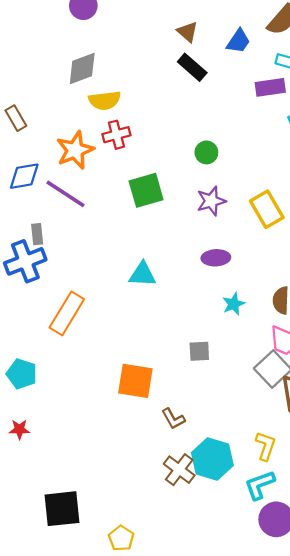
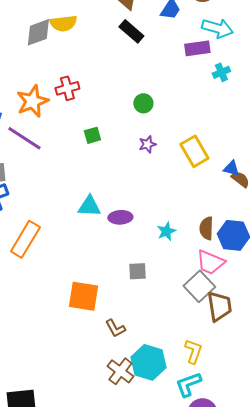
yellow semicircle: (105, 100) -> (63, 23), moved
green square: (146, 190) -> (92, 135), size x0.6
purple star: (211, 201) -> (147, 144), size x0.7
purple ellipse: (216, 258) -> (120, 217), moved

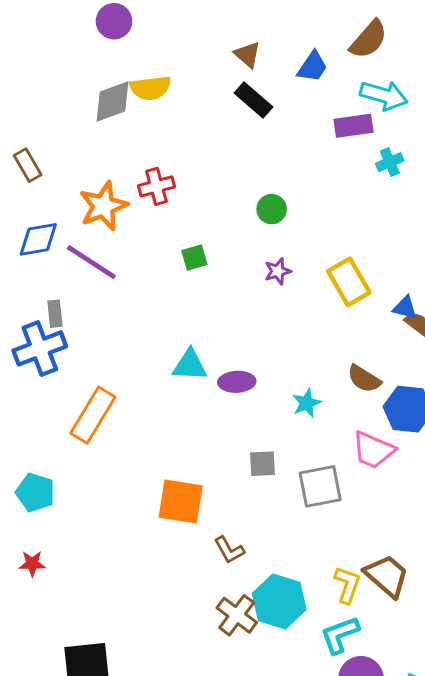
brown semicircle: (206, 228) -> (364, 379), moved, turned -60
gray square: (199, 286) -> (320, 486), moved, turned 32
brown trapezoid: (219, 306) -> (387, 576), moved, turned -40

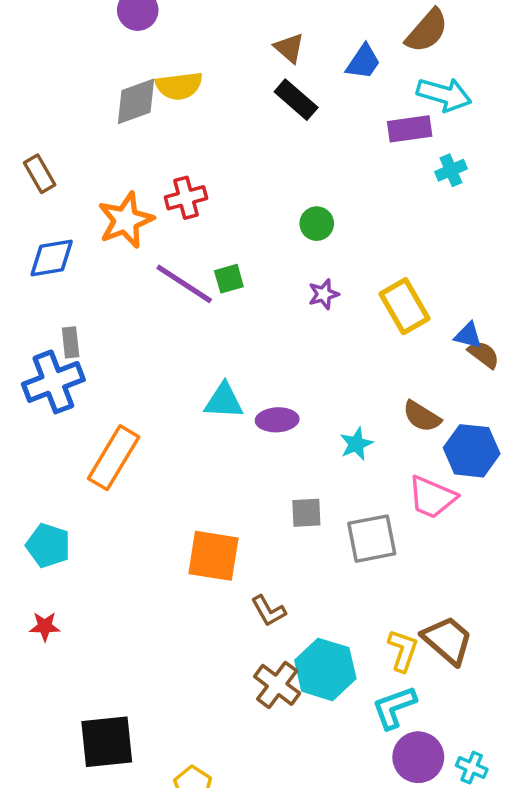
purple line: (91, 262) -> (184, 284), moved

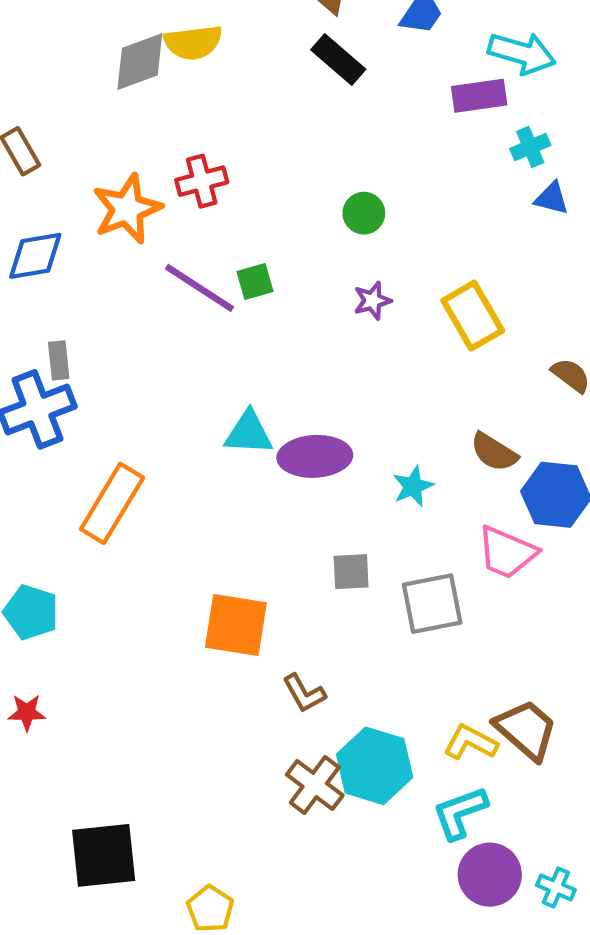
blue triangle: (468, 335) -> (552, 198), moved
purple ellipse: (277, 420) -> (315, 456), size x1.4
yellow L-shape: (403, 650) -> (471, 742), turned -81

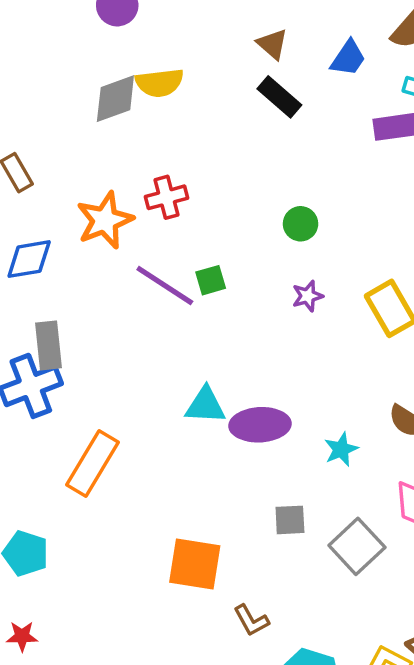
gray rectangle: (59, 360) -> (48, 345), size x1.5
gray square: (432, 604) -> (357, 546), turned -32

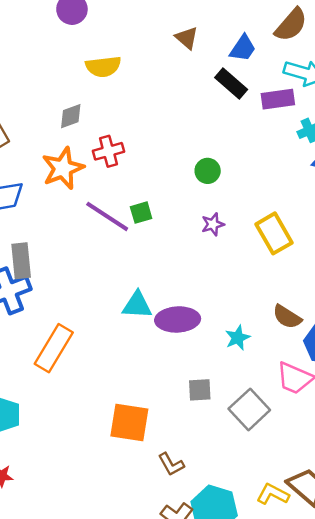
black rectangle: (279, 97) -> (231, 84), moved
gray diamond: (115, 99) -> (71, 116), moved, size x0.7

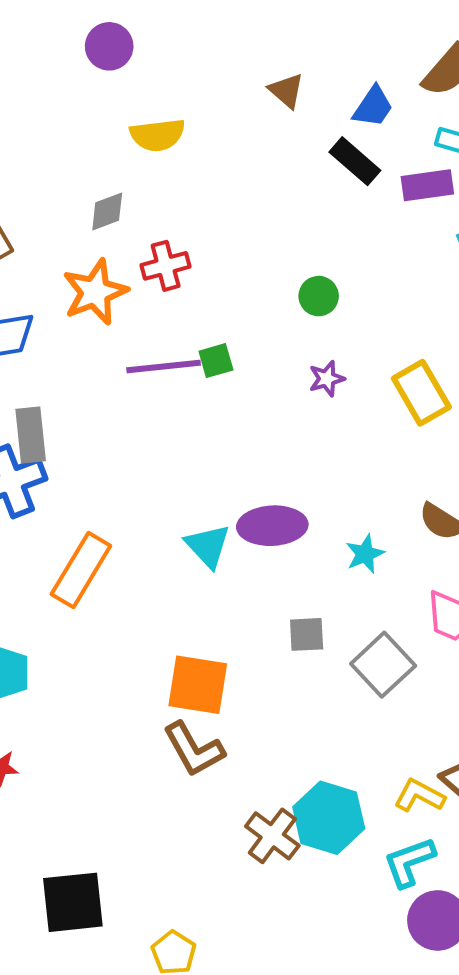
purple line: (107, 216) -> (164, 367), turned -39
cyan triangle: (137, 305) -> (208, 546), moved, turned 44
brown L-shape: (171, 464) -> (194, 749), moved, size x1.5

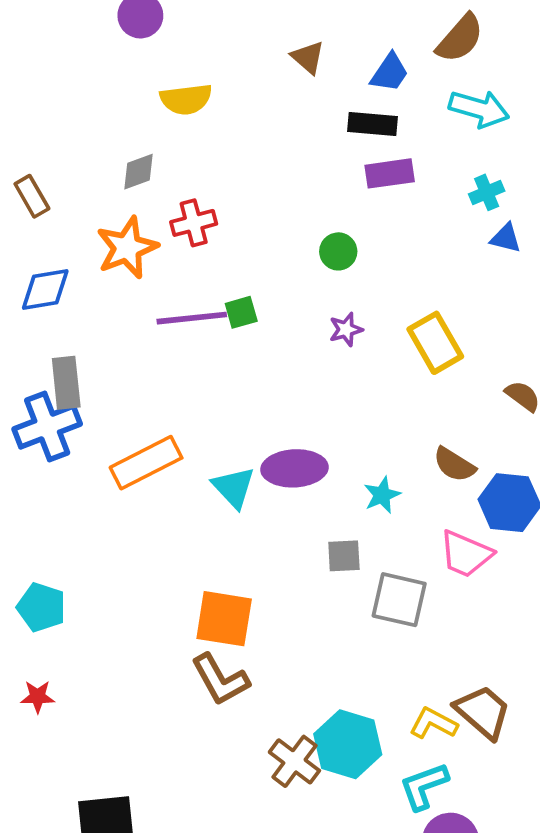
black rectangle: (355, 161) -> (372, 124), turned -36
purple rectangle: (427, 185) -> (390, 173), moved
orange rectangle: (81, 570) -> (146, 463), moved, turned 32
gray square: (307, 634) -> (344, 556), moved
gray square: (383, 665) -> (399, 600), turned -34

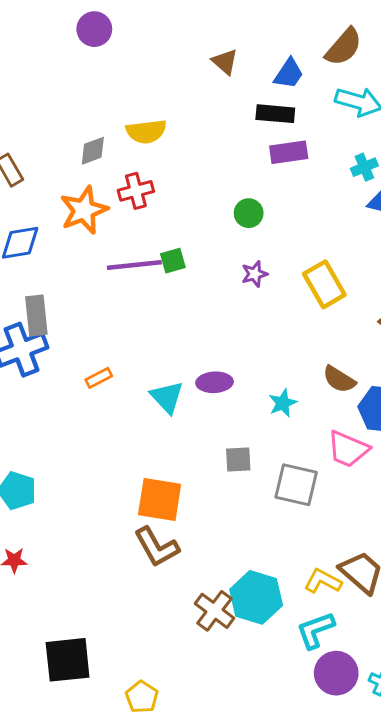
yellow semicircle: (186, 99) -> (146, 131), moved
orange rectangle: (146, 463) -> (99, 378), size x0.5
purple ellipse: (294, 468) -> (214, 382), size x0.7
gray square: (344, 556) -> (238, 459), moved

